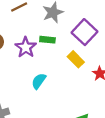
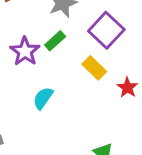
green rectangle: (47, 40) -> (55, 41), turned -48

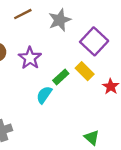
green rectangle: (55, 41) -> (61, 77), moved

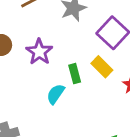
green rectangle: (61, 77) -> (75, 74), turned -63

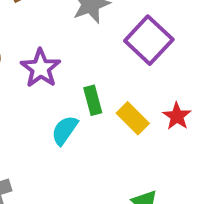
yellow rectangle: (102, 67) -> (133, 118), moved

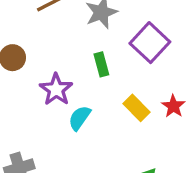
purple star: (41, 68) -> (56, 89), moved
green rectangle: (93, 100) -> (101, 64), moved

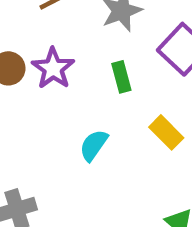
purple star: (56, 89) -> (53, 68), moved

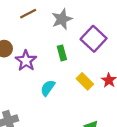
purple star: (53, 68) -> (26, 61), moved

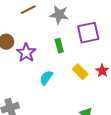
gray star: (62, 19) -> (59, 15), turned 30
purple square: (94, 39) -> (88, 33), turned 35

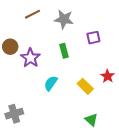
purple square: (88, 33) -> (93, 38), size x0.6
yellow rectangle: (80, 72) -> (85, 86), moved

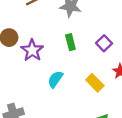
purple square: (93, 38) -> (104, 43), moved, turned -32

